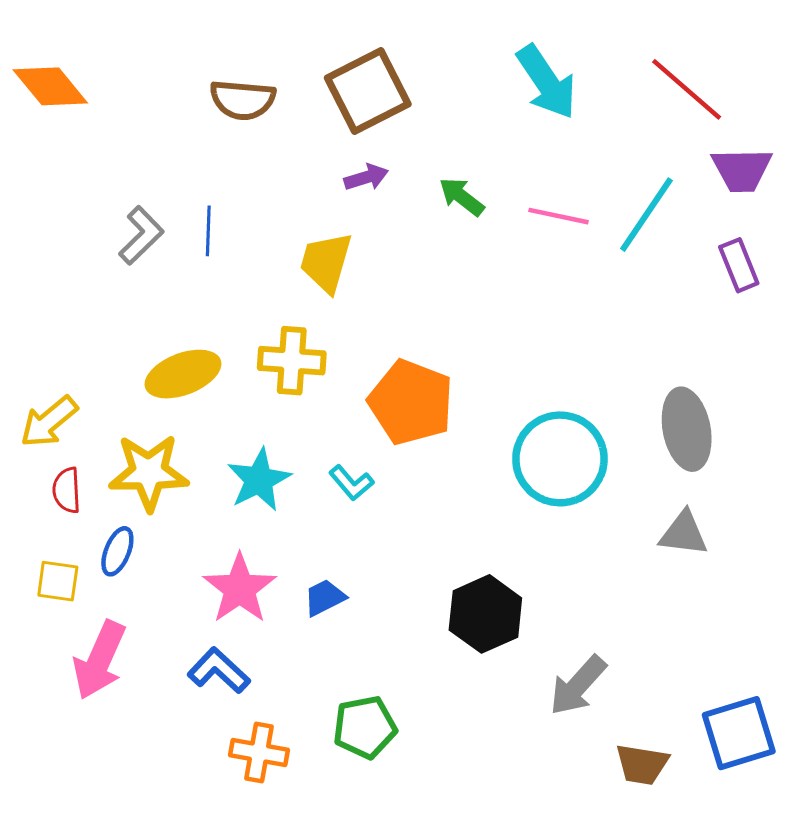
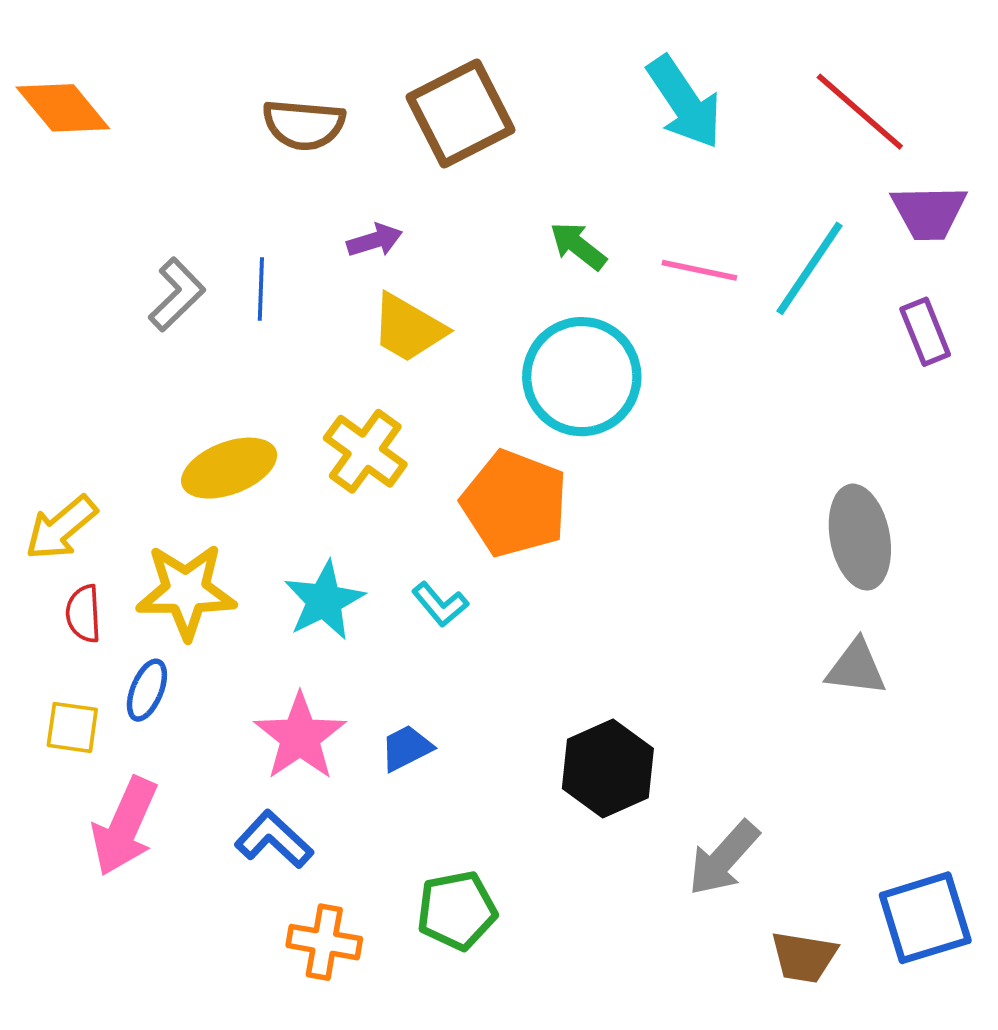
purple arrow: (366, 177) -> (375, 240), moved
yellow trapezoid: (326, 262) -> (408, 328), turned -76
yellow cross: (292, 361) -> (365, 451), turned 32
cyan circle: (560, 459) -> (582, 377), moved

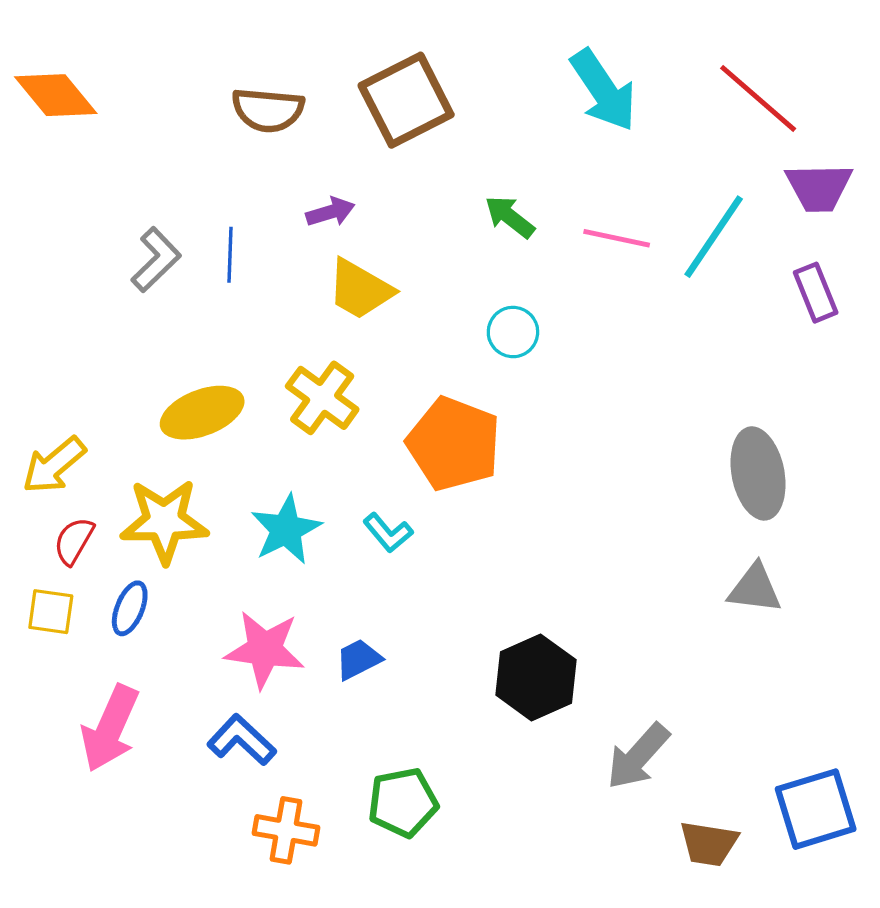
cyan circle: (582, 377) -> (513, 332), size x0.5
red semicircle: (84, 614) -> (74, 541), turned 33
yellow square: (72, 727) -> (51, 612), moved
pink star: (300, 737) -> (265, 649), turned -30

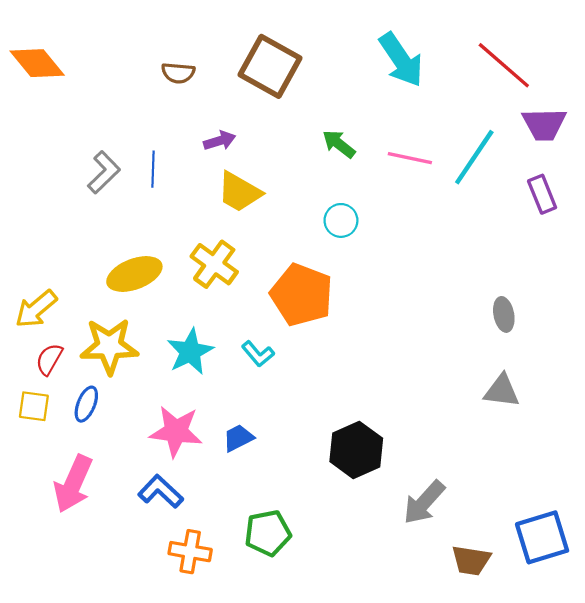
brown square: (406, 100) -> (270, 66), turned -34
brown semicircle: (268, 110) -> (178, 73), size x0.7
gray ellipse: (758, 473) -> (504, 314), size x0.6

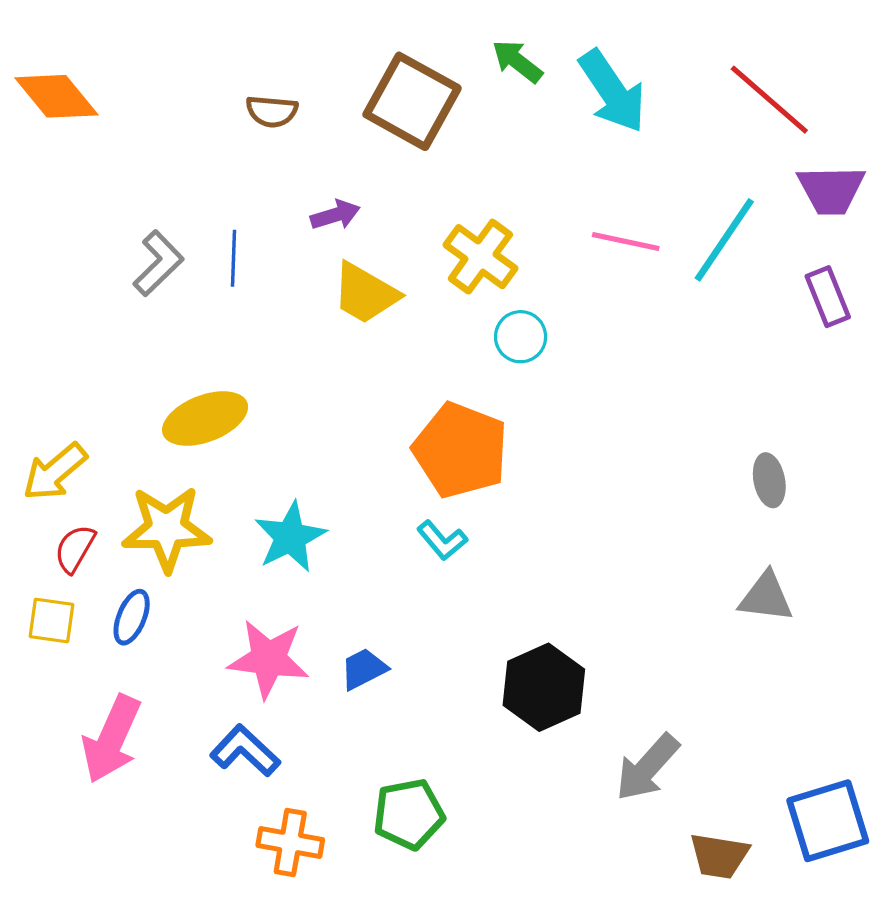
green arrow: (339, 144) -> (517, 61), moved
yellow cross: (214, 264) -> (480, 257), moved
cyan L-shape: (258, 354) -> (442, 540), moved

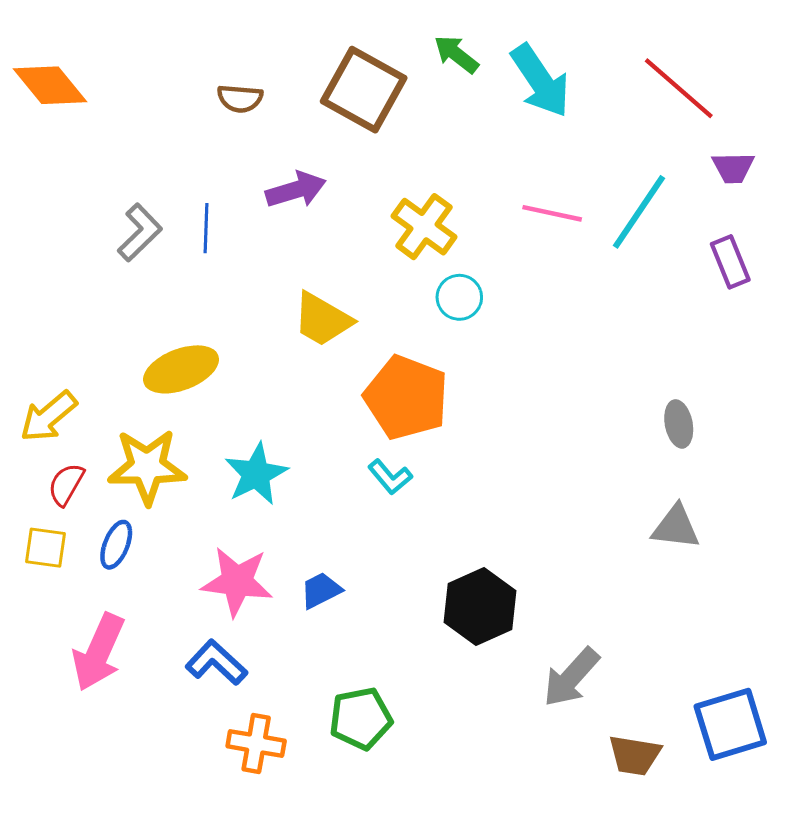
purple trapezoid: (831, 190) -> (733, 168), size x0.7
purple arrow: (335, 215) -> (296, 190), size x1.4
yellow trapezoid: (365, 293) -> (322, 319), moved

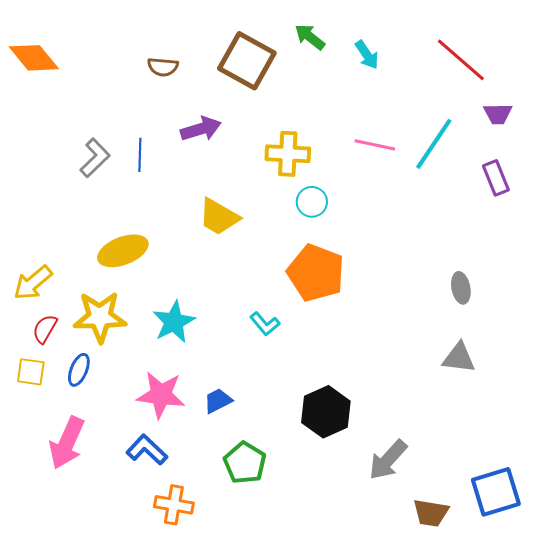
cyan arrow: (540, 81) -> (367, 55), size x0.6
yellow cross: (424, 227) -> (288, 154), turned -33
orange pentagon: (406, 397) -> (316, 273), moved
green pentagon: (361, 718) -> (245, 463), moved, turned -30

